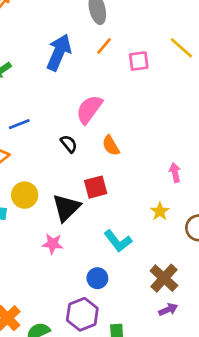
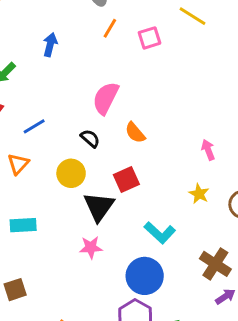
blue arrow: (59, 52) -> (50, 45), moved, size x0.6
yellow circle: (25, 195) -> (71, 173), moved
blue circle: (97, 278) -> (145, 276), size x1.6

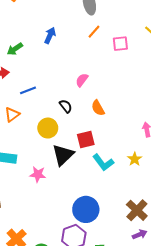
pink semicircle: (106, 98) -> (82, 80), size x0.6
cyan L-shape: (160, 233) -> (103, 162), moved
pink star: (91, 247) -> (38, 174), moved

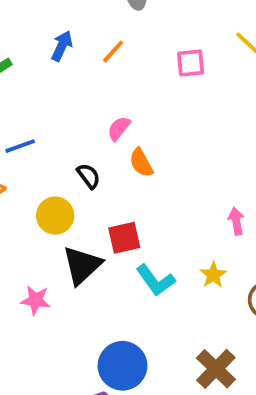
orange line: (94, 32) -> (113, 52), moved
orange semicircle: (98, 108) -> (141, 163), moved

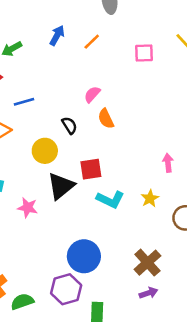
cyan L-shape: (156, 280) -> (110, 199), turned -32

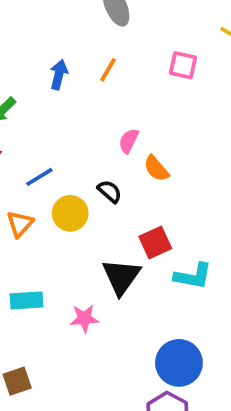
pink square: (144, 53) -> (183, 65), turned 30
yellow circle: (45, 151) -> (70, 213), moved

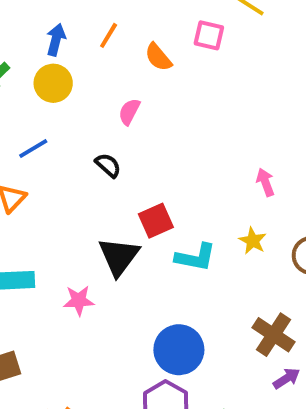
pink square: (183, 65) -> (209, 35), moved
orange semicircle: (156, 168) -> (158, 57), moved
yellow circle: (70, 213) -> (53, 83), moved

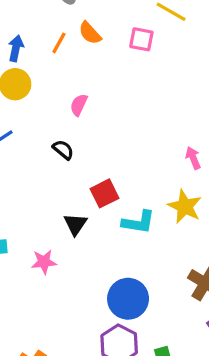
orange semicircle: (158, 57) -> (90, 33), moved
yellow star: (253, 241) -> (185, 207), size x1.5
black triangle: (119, 256) -> (75, 224), size x0.7

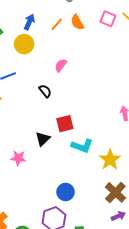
pink square: (141, 39) -> (108, 19), moved
yellow star: (185, 207) -> (110, 160), moved
blue circle: (128, 299) -> (66, 192), size x0.7

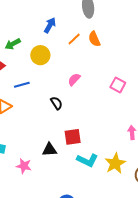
pink square: (108, 19) -> (118, 85), moved
blue arrow: (29, 22) -> (50, 25), moved
black triangle: (43, 139) -> (50, 150), turned 35
yellow star: (110, 160) -> (115, 163), moved

